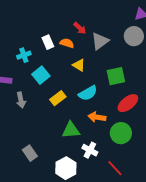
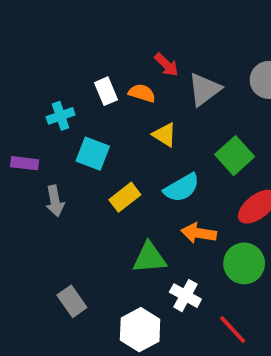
cyan square: (41, 75) -> (93, 154), turned -30
green square: (116, 76) -> (235, 156), turned -30

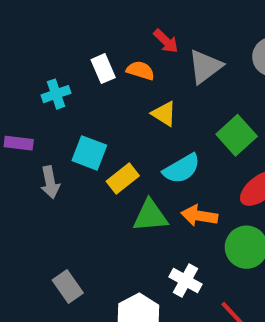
cyan square: (93, 154) -> (89, 153), moved
green triangle: (149, 258) -> (150, 216), moved

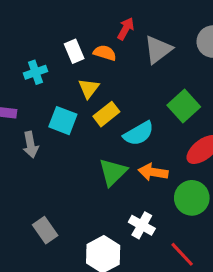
red arrow: (166, 41) -> (126, 29), turned -105
yellow triangle: (164, 114) -> (89, 88), moved, turned 35
yellow rectangle: (123, 178) -> (106, 114), moved
green triangle: (150, 216) -> (113, 172), turned -40

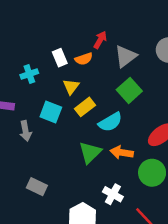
orange semicircle: (105, 53) -> (84, 59), turned 144
green square: (184, 106) -> (129, 90), moved
gray rectangle: (45, 230) -> (37, 187), moved, turned -30

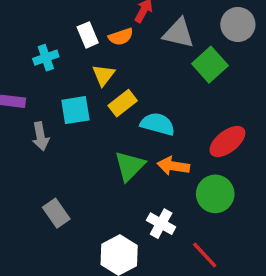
gray triangle: (125, 56) -> (179, 33), turned 50
green square: (129, 90) -> (210, 65), moved
cyan square: (51, 112) -> (75, 110), turned -30
cyan semicircle: (110, 122) -> (158, 124), turned -135
gray rectangle: (37, 187) -> (56, 213), turned 30

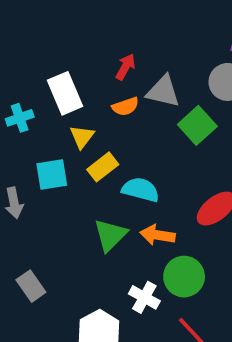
white rectangle: (88, 35) -> (65, 93), size x1.5
orange semicircle: (121, 37) -> (125, 107), moved
green circle: (215, 194) -> (184, 277), moved

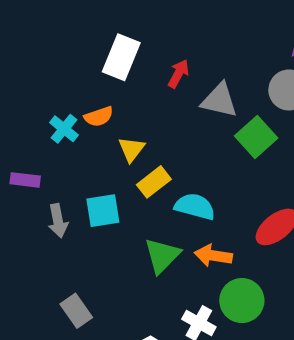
white rectangle: (65, 93) -> (121, 57), moved, turned 45
orange semicircle: (125, 107) -> (99, 117), moved
cyan cross: (20, 118) -> (64, 129), turned -32
cyan square: (52, 175) -> (103, 211), moved

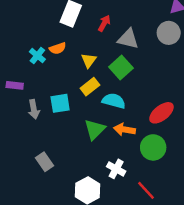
green square: (256, 137) -> (121, 67), moved
yellow triangle: (131, 149) -> (89, 60), moved
green circle: (242, 301) -> (153, 147), moved

